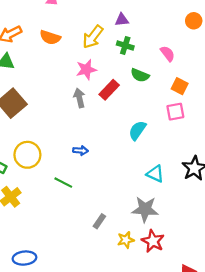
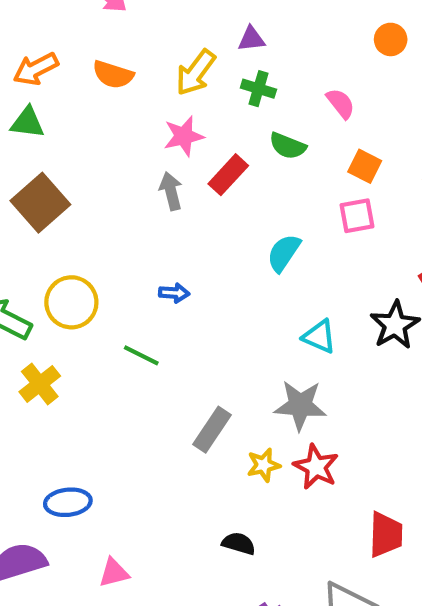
gray rectangle: (99, 221) -> (212, 430), size x1.5

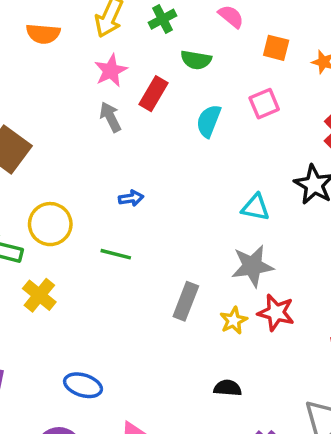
green cross: (258, 89) -> (162, 19), turned -32
orange square: (365, 166) -> (276, 48), moved
cyan semicircle: (284, 253) -> (209, 121), moved
blue ellipse: (68, 502) -> (83, 385), turned 36

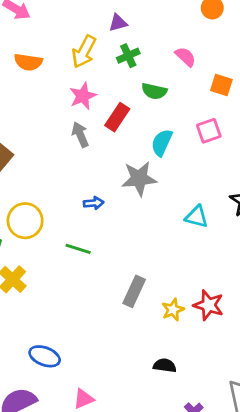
gray star: (252, 266) -> (139, 178), moved

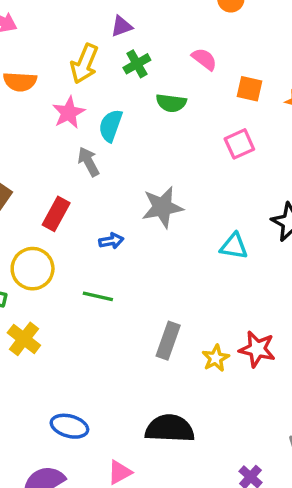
pink star: (83, 96) -> (69, 113), moved
red rectangle: (117, 117) -> (56, 214), moved
cyan semicircle: (162, 143) -> (111, 126), moved
black semicircle: (165, 365) -> (170, 429), moved, size x1.8

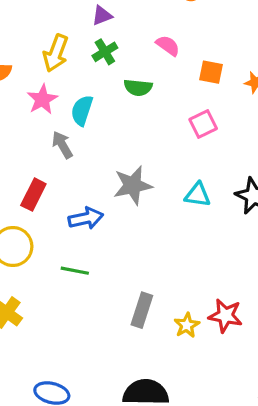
purple triangle: (122, 26) -> (102, 16), moved
blue arrow: (111, 241) -> (86, 218), size x1.5
cyan triangle: (234, 246) -> (198, 195), moved

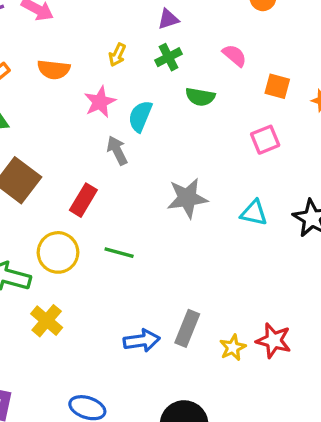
yellow arrow: (56, 53) -> (117, 55), size x0.6
blue arrow: (86, 218) -> (142, 341), moved
green line: (75, 271) -> (119, 253), moved

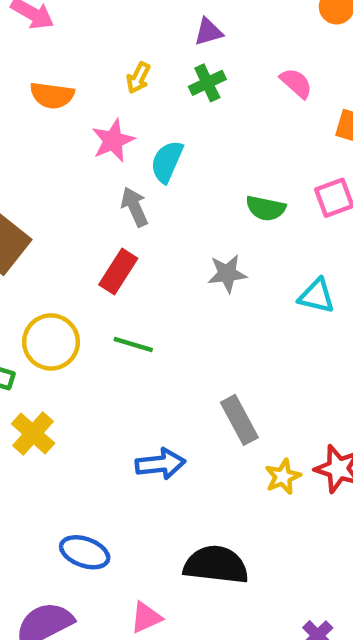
green semicircle: (200, 97) -> (266, 208), moved
gray star: (187, 198) -> (227, 274), size x0.7
red rectangle: (83, 200) -> (118, 272), moved
gray rectangle: (187, 328) -> (239, 420), moved, turned -52

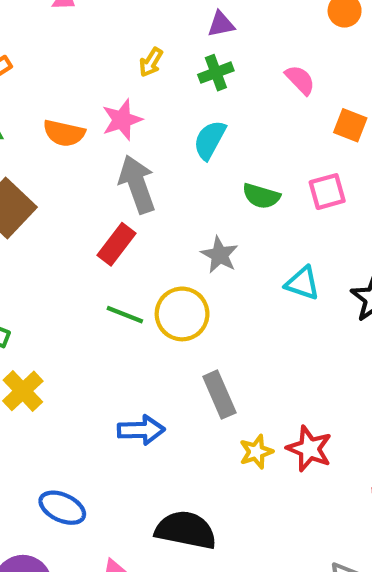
orange semicircle: (52, 95) -> (64, 133), moved
cyan semicircle: (167, 162) -> (210, 140), moved
gray arrow: (135, 207) -> (137, 184), size x1.5
gray star: (227, 274) -> (220, 255), turned 30
yellow circle: (51, 342) -> (182, 314), moved

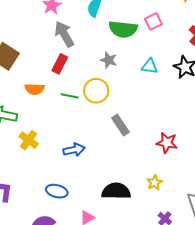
orange semicircle: (64, 133) -> (35, 89), moved
green semicircle: (261, 196) -> (123, 29), size x1.6
blue arrow: (141, 430) -> (74, 150), moved
yellow star: (256, 452) -> (154, 182), moved

